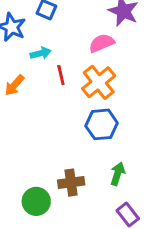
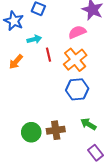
green arrow: (118, 174) -> (88, 124), turned -77
green circle: (36, 201) -> (31, 132), moved

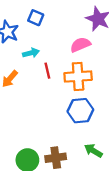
orange cross: (75, 60) -> (78, 76), turned 35

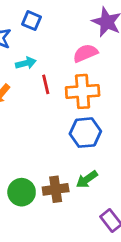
green arrow: (93, 151) -> (87, 179), moved, turned -66

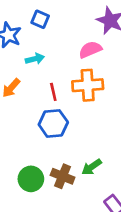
red line: (46, 84) -> (53, 92), moved
blue hexagon: (85, 133) -> (53, 123), moved
brown cross: (56, 189) -> (63, 176), turned 30

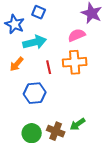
cyan arrow: (35, 59) -> (35, 42), size x1.6
blue hexagon: (53, 123) -> (35, 93), moved

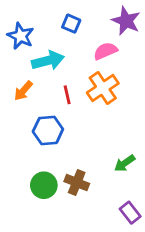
blue square: (39, 12) -> (71, 24), moved
orange cross: (75, 62) -> (103, 88), turned -30
green arrow: (78, 124) -> (125, 163), moved

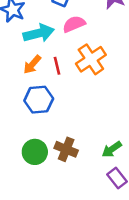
pink semicircle: (105, 51) -> (74, 24), moved
orange arrow: (23, 91) -> (32, 65), moved
green arrow: (125, 163) -> (112, 149), moved

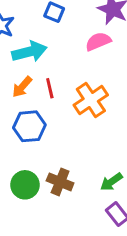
pink semicircle: (74, 24) -> (98, 41), moved
orange cross: (91, 59) -> (91, 100), moved

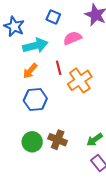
pink semicircle: (98, 41) -> (72, 38), moved
red line: (50, 88) -> (59, 68), moved

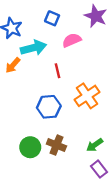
orange arrow: (30, 71) -> (13, 65), moved
orange cross: (80, 80) -> (87, 96), moved
blue hexagon: (35, 99) -> (49, 107), moved

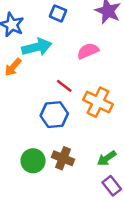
pink semicircle: (72, 40) -> (88, 51), moved
red line: (58, 71) -> (64, 86), moved, turned -40
orange cross: (87, 96) -> (98, 102), turned -30

